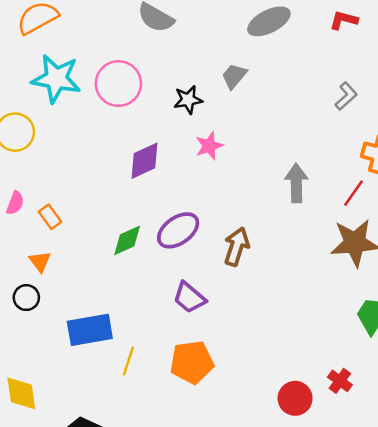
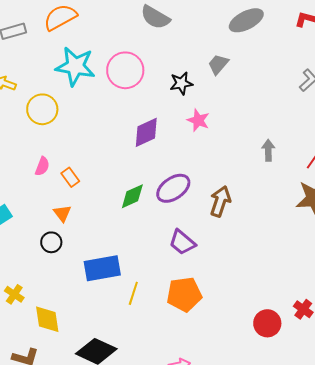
pink star: (209, 146) -> (198, 120), turned -30
gray arrow: (296, 183) -> (268, 150), size x0.7

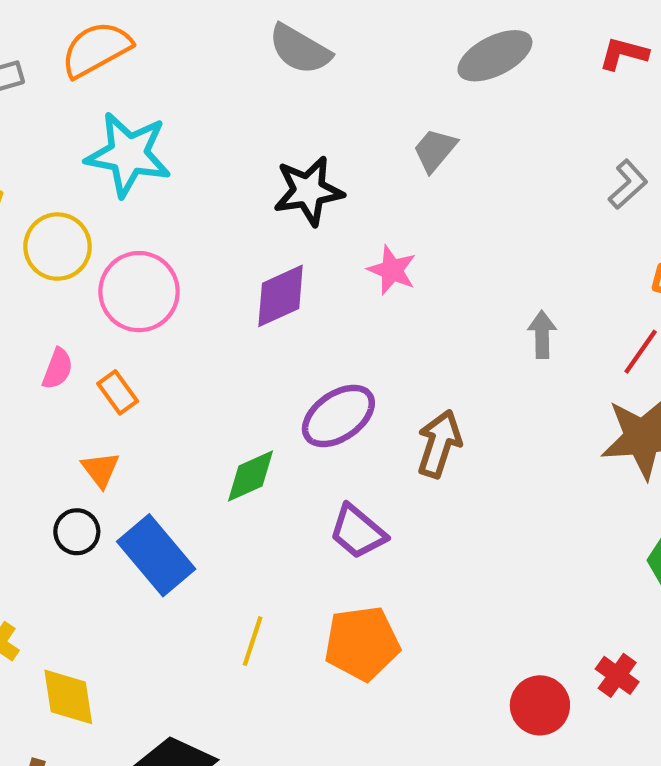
pink circle: (125, 70) -> (139, 292), moved
black star: (181, 83) -> (308, 191), moved, size x1.4
green diamond: (132, 196) -> (251, 476), moved
blue rectangle: (102, 268) -> (156, 555), moved, turned 60

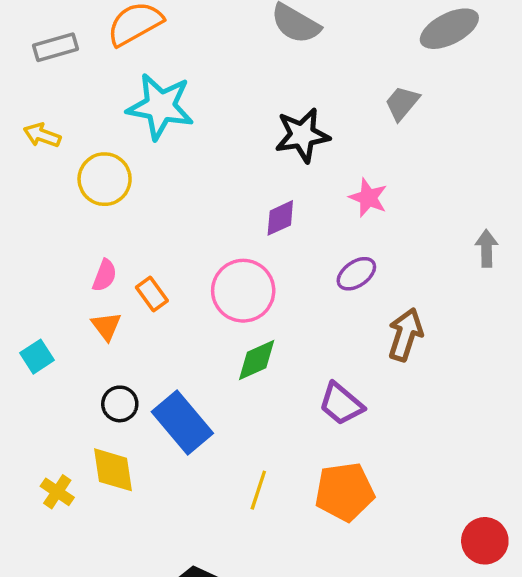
pink circle: (139, 292) -> (243, 291), moved
purple diamond: (281, 296) -> (280, 218), size x0.7
purple ellipse: (338, 416) -> (356, 274), moved, size x0.7
orange triangle: (100, 470) -> (106, 326), moved
yellow diamond: (68, 697) -> (113, 470), moved

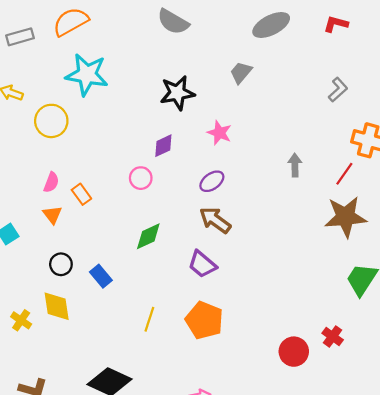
pink circle: (243, 291) -> (141, 178), moved, size x0.6
brown arrow: (405, 335) -> (215, 220), moved, turned -72
blue rectangle: (182, 422) -> (101, 276), size x0.6
orange pentagon: (345, 492) -> (204, 320), turned 30

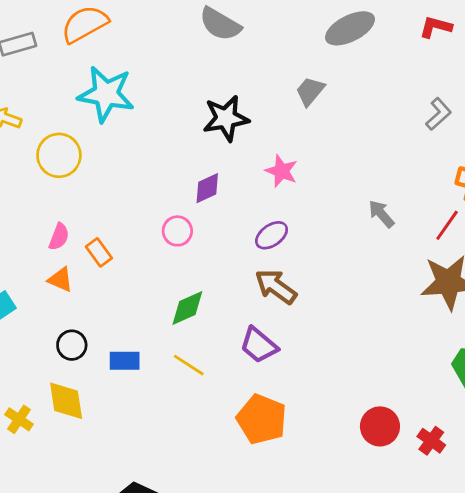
gray arrow: (295, 165) -> (381, 214), turned -40
orange triangle: (52, 215) -> (60, 279), turned -30
blue rectangle: (101, 276) -> (125, 361), turned -50
yellow line: (149, 319) -> (189, 365), moved, turned -75
red circle: (294, 352) -> (380, 426), moved

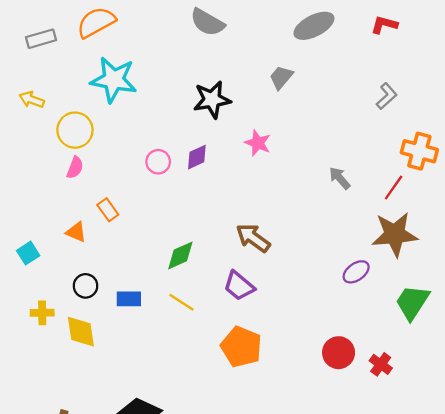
pink circle: (177, 231) -> (158, 162), moved
purple ellipse: (272, 235) -> (356, 272), moved
pink semicircle: (59, 237) -> (75, 168), moved
yellow cross: (19, 419) -> (42, 313), moved, turned -35

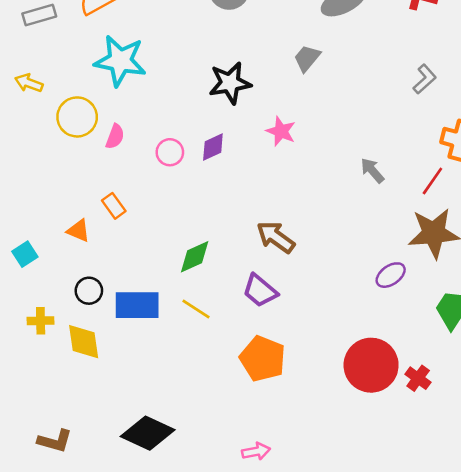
pink semicircle: (75, 168) -> (115, 137), moved
blue rectangle: (129, 299) -> (137, 305), size x1.6
red circle: (339, 353) -> (371, 365), size x1.5

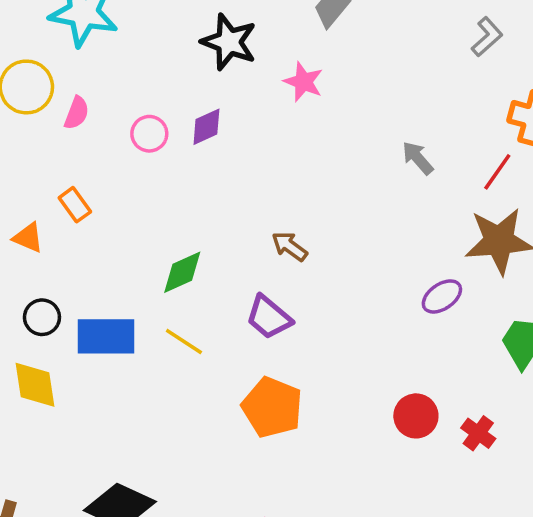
black star: (230, 83) -> (229, 42), turned 30
pink star: (281, 131) -> (303, 82), moved
brown arrow: (276, 237) -> (290, 246), size x0.7
red circle: (371, 365) -> (416, 416), size x0.6

